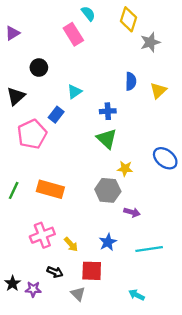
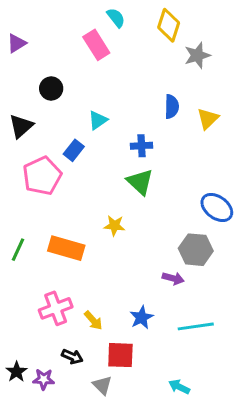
yellow star: (125, 169) -> (114, 226), moved
gray hexagon: (108, 190) -> (196, 250), moved

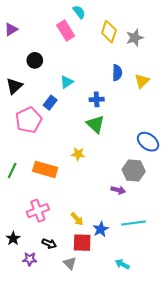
yellow diamond: (169, 25) -> (109, 32), moved
blue star: (142, 317) -> (101, 229), moved
yellow arrow: (93, 320) -> (77, 219), moved
black star: (16, 372) -> (13, 238), moved

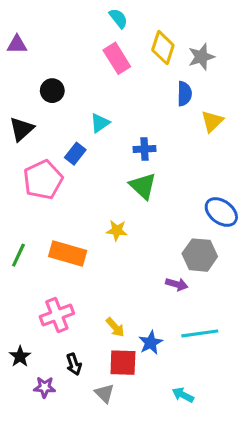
purple triangle: (11, 29) -> (17, 44), turned 32
pink rectangle: (66, 30) -> (117, 58), moved
blue semicircle: (117, 73) -> (184, 94), moved
black arrow: (49, 244) -> (74, 364), turned 48

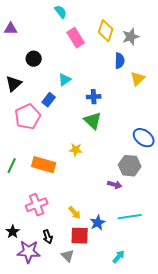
cyan semicircle: (118, 18) -> (61, 12), moved
purple star: (45, 387) -> (29, 252), size x1.6
cyan arrow: (183, 395) -> (119, 257), turned 104

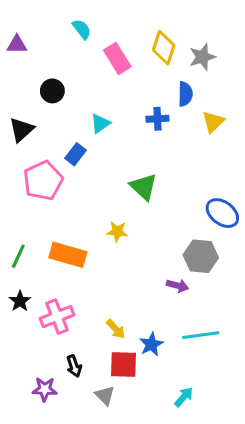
cyan semicircle: (61, 12) -> (82, 29), moved
blue cross: (94, 97) -> (157, 119), moved
black star: (13, 232) -> (20, 301), moved
purple star: (29, 252) -> (45, 389), size x0.7

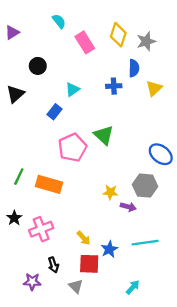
purple triangle: (17, 45) -> (12, 32), turned -32
pink pentagon: (43, 181) -> (72, 148), moved
yellow star: (117, 232) -> (110, 192), moved
green line: (18, 256) -> (19, 177), moved

